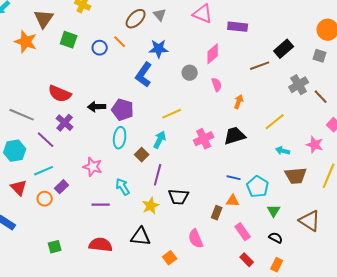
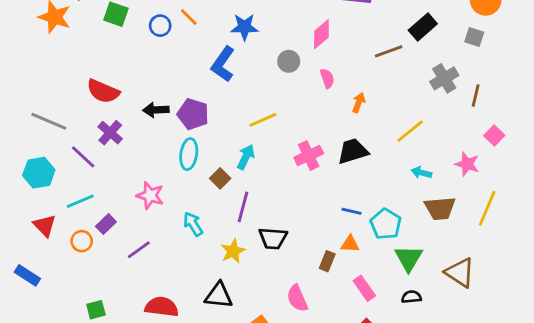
brown line: (321, 97) -> (476, 96), turned 56
purple line: (101, 205) -> (139, 250), moved, turned -36
green triangle: (274, 211) -> (409, 258), size x1.5
black semicircle: (276, 238) -> (411, 297), turned -32

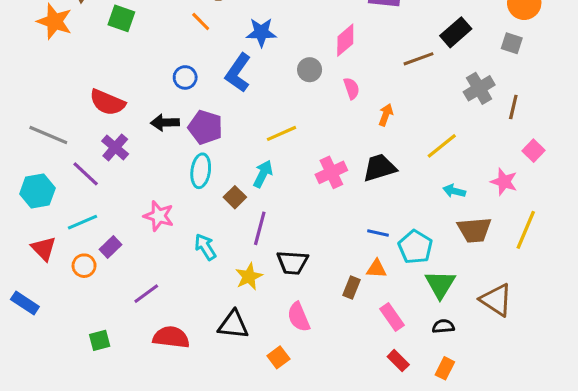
blue circle: (160, 26) -> (185, 77), moved
purple line: (139, 250) -> (146, 294), moved
pink semicircle: (297, 298) -> (299, 317), moved

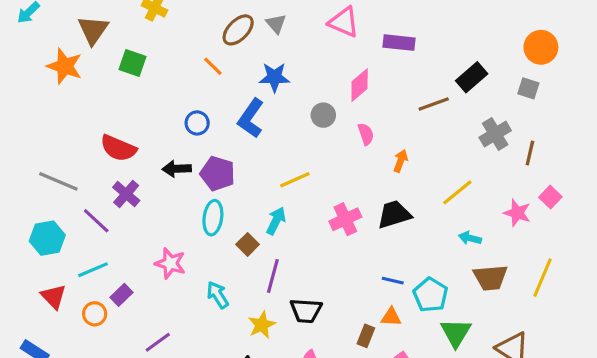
pink star: (504, 182) -> (517, 213), moved

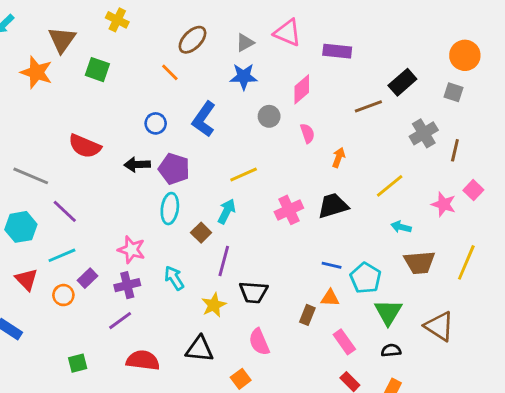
gray triangle: (276, 24) -> (245, 43), moved, turned 42
blue star: (274, 77) -> (244, 77), moved
purple cross: (126, 194) -> (127, 285), moved, turned 35

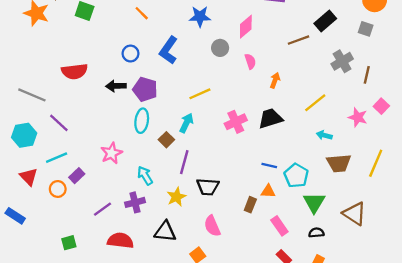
red semicircle: (85, 146) -> (75, 71), turned -30
pink star: (131, 250) -> (111, 153), turned 30
purple cross: (127, 285) -> (135, 202), moved

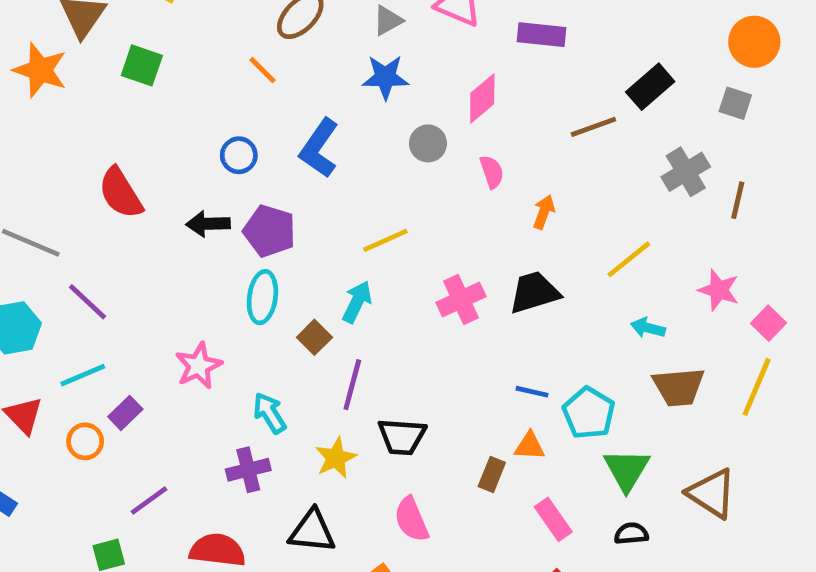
red semicircle: (75, 71) -> (121, 193), turned 65
pink square: (381, 106) -> (768, 323), moved
purple line: (102, 209) -> (149, 500), moved

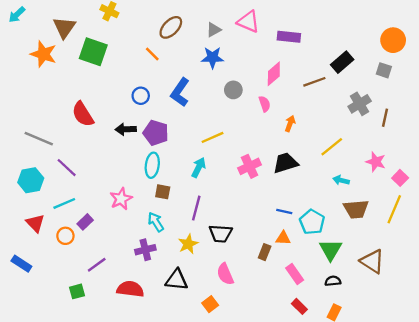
green square: (142, 65) -> (93, 52), size x1.4
pink diamond: (482, 98) -> (274, 74), moved
brown square: (314, 337) -> (163, 192), moved, turned -35

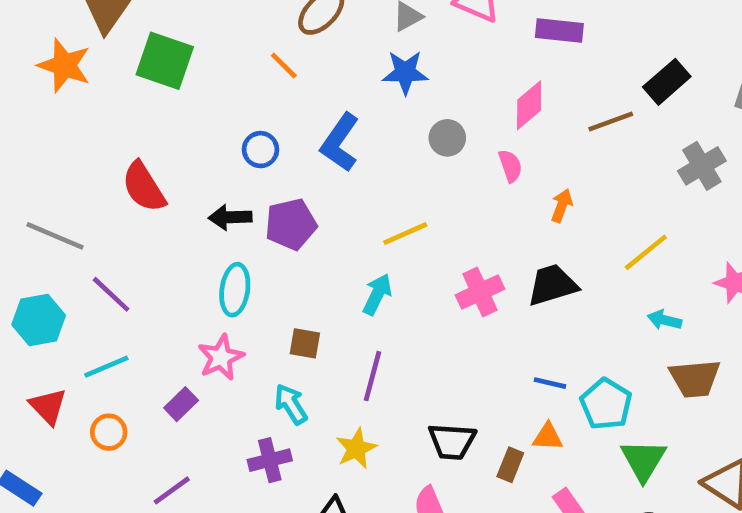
purple pentagon: (156, 133) -> (291, 224), turned -30
cyan ellipse: (152, 165) -> (235, 290), moved
purple rectangle: (85, 222) -> (181, 404), moved
black trapezoid: (221, 234) -> (452, 441), moved

